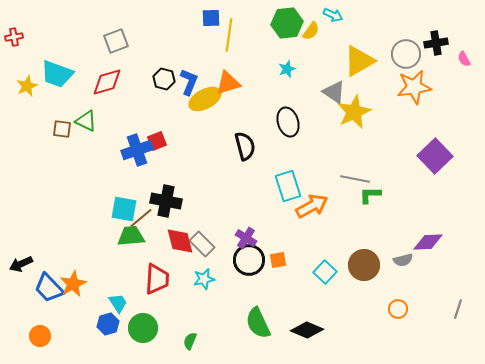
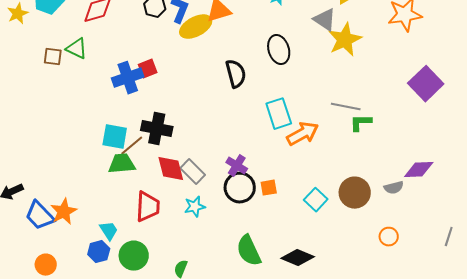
orange circle: (40, 336) -> (46, 265), moved

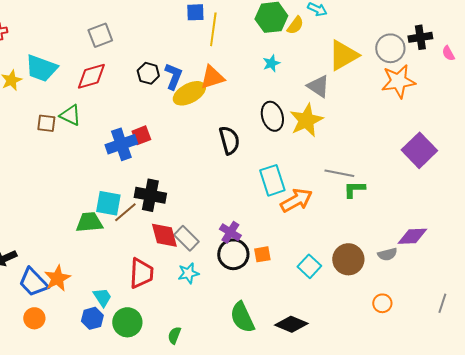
yellow star: (345, 40) -> (306, 120), moved
green trapezoid: (122, 164) -> (89, 222), moved
orange circle: (46, 265) -> (34, 318), moved

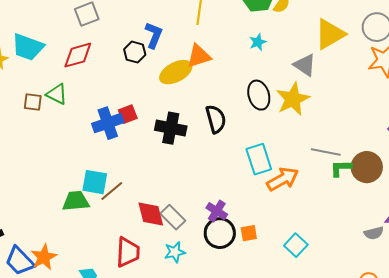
blue L-shape: (173, 76) -> (154, 35), moved
black cross: (150, 195) -> (171, 128), moved
brown circle: (348, 259) -> (367, 167), moved

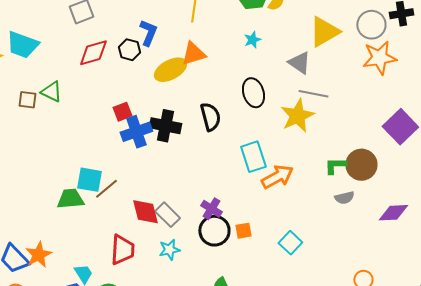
red diamond: (78, 55) -> (93, 53), moved
yellow star: (293, 99) -> (297, 116), moved
blue cross: (108, 123) -> (136, 132), moved
gray line: (326, 152) -> (313, 94), moved
gray semicircle: (374, 233) -> (344, 198), moved

